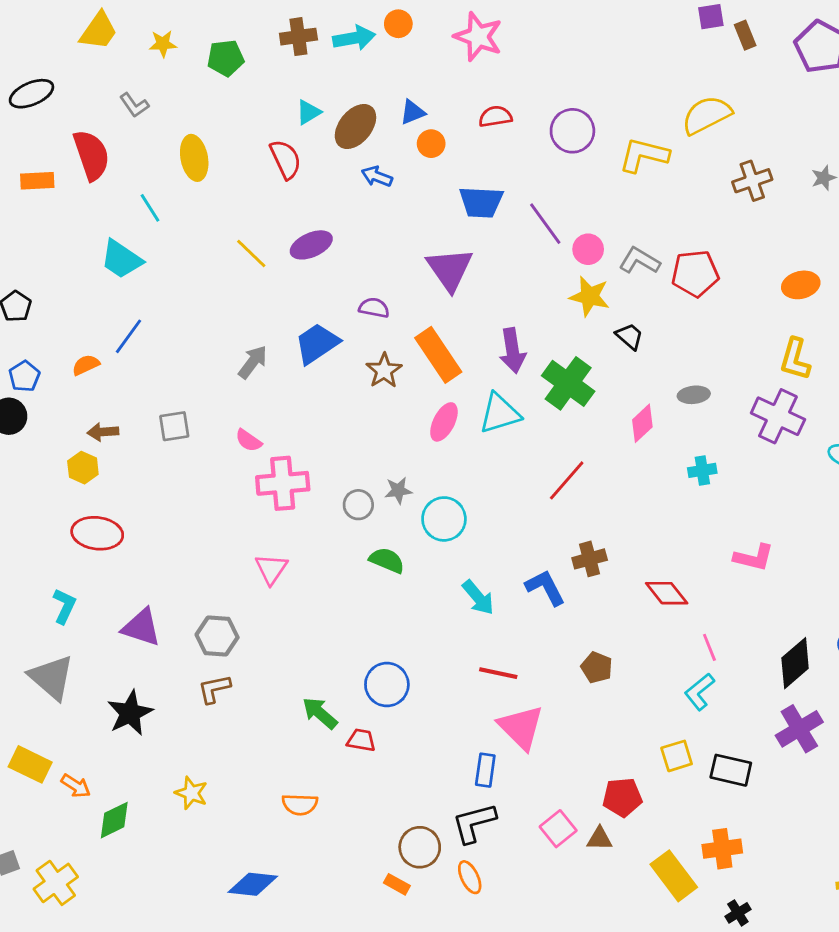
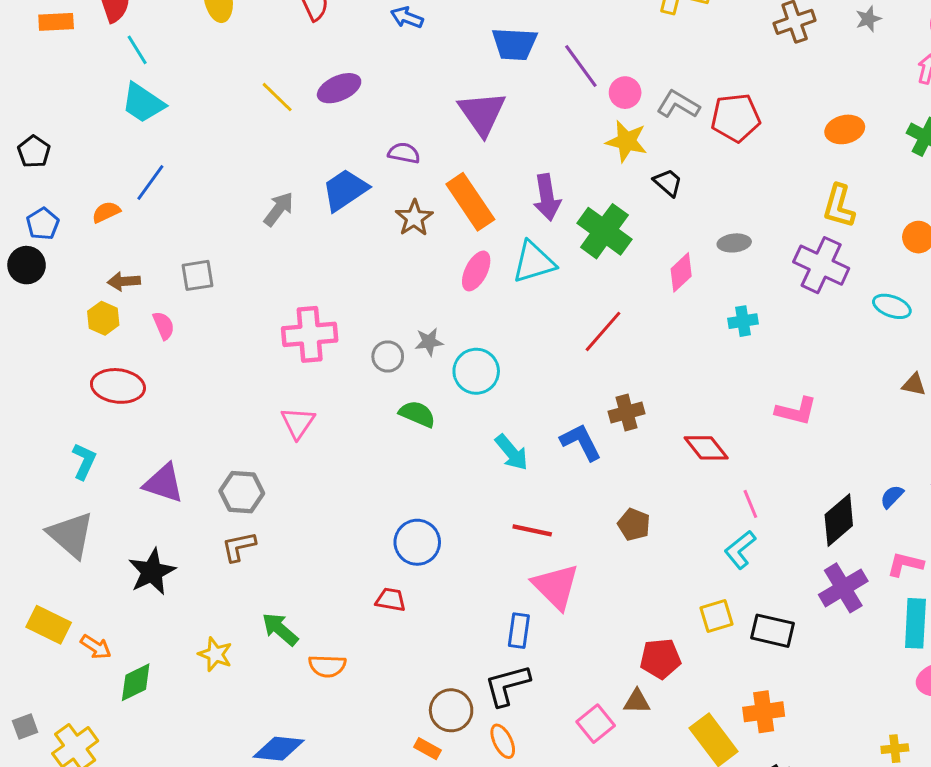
cyan line: (150, 208) -> (137, 50), moved
pink semicircle: (248, 440) -> (164, 326), moved, turned -148
green arrow: (320, 713) -> (280, 629), moved
pink square: (558, 829) -> (596, 724), moved

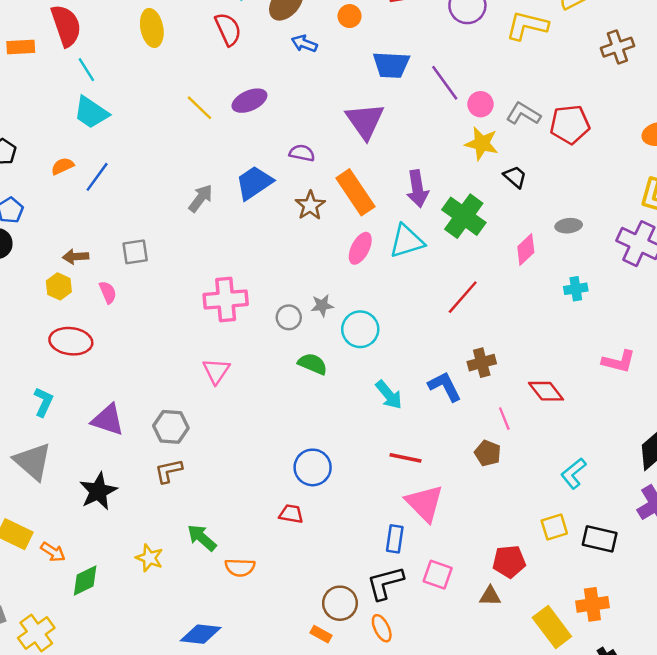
orange semicircle: (106, 212) -> (63, 166), moved
pink line: (750, 504) -> (504, 419), moved
pink square: (596, 724) -> (438, 575), moved, turned -32

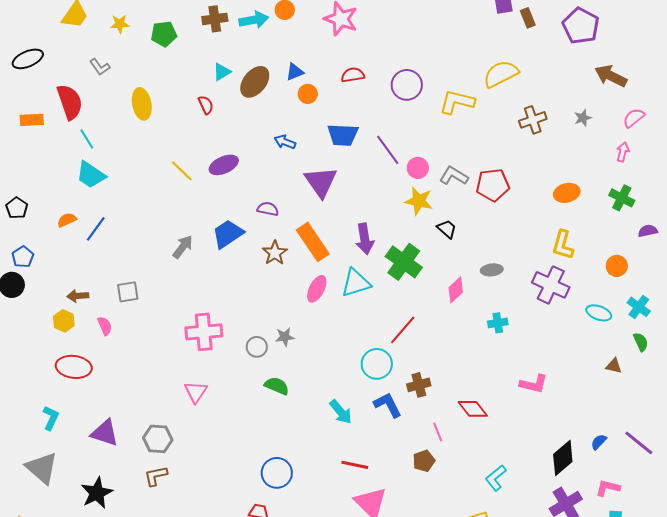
red semicircle: (228, 29) -> (206, 105), size x0.7
blue arrow: (304, 43) -> (285, 142), moved
cyan circle: (360, 329) -> (377, 364), moved
brown pentagon: (488, 453) -> (424, 461), turned 30

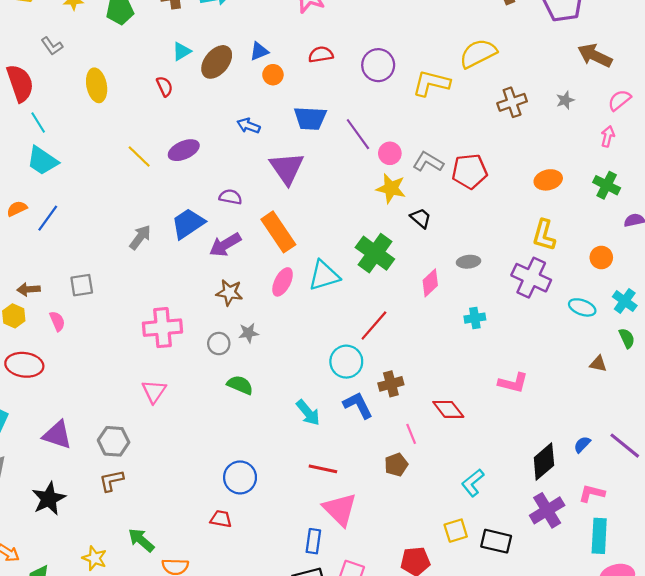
purple arrow: (365, 239) -> (225, 245), moved, turned 68
brown star: (275, 253) -> (229, 293), moved, turned -30

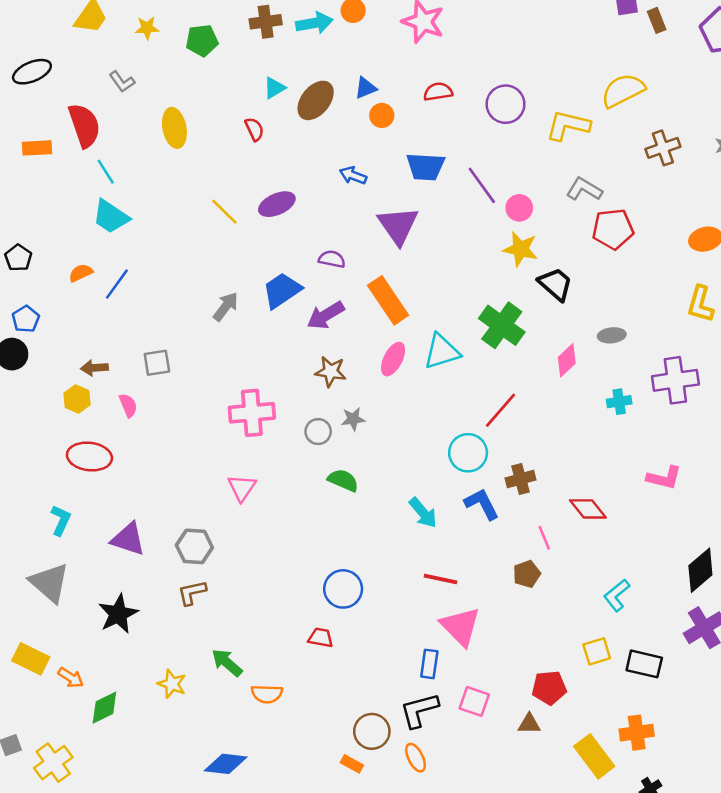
gray L-shape: (428, 162) -> (584, 189), moved
black trapezoid: (421, 218) -> (555, 284), size x1.4
purple cross: (531, 278) -> (675, 380), moved, turned -33

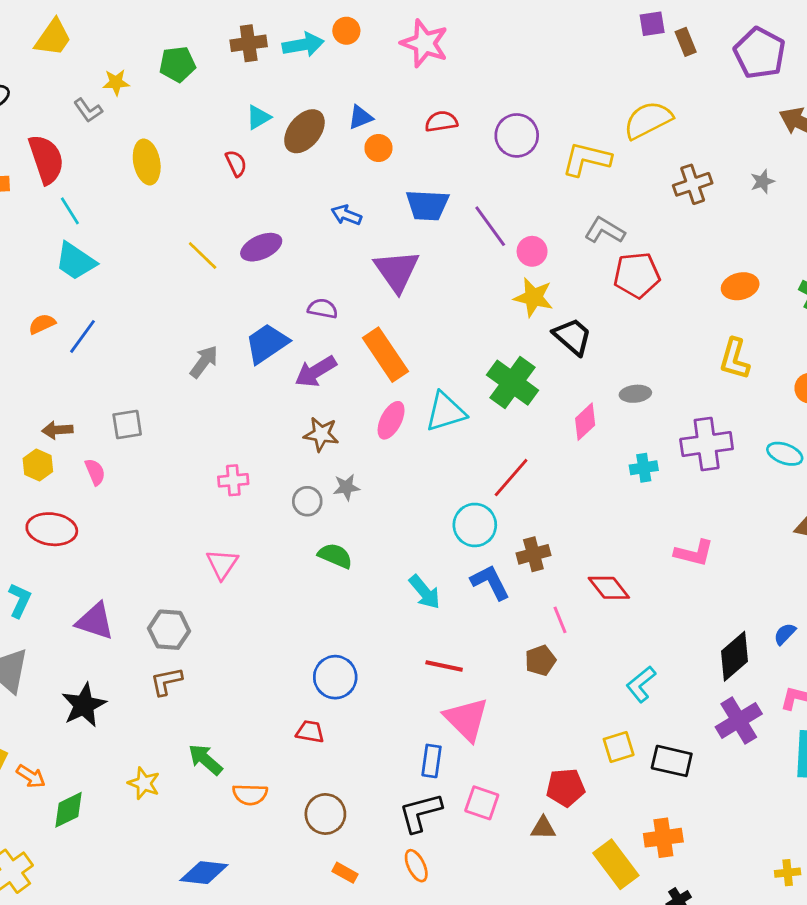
yellow star: (147, 28) -> (116, 82), moved
pink cross: (252, 413) -> (233, 480), size x0.6
brown circle: (372, 731) -> (325, 814), moved

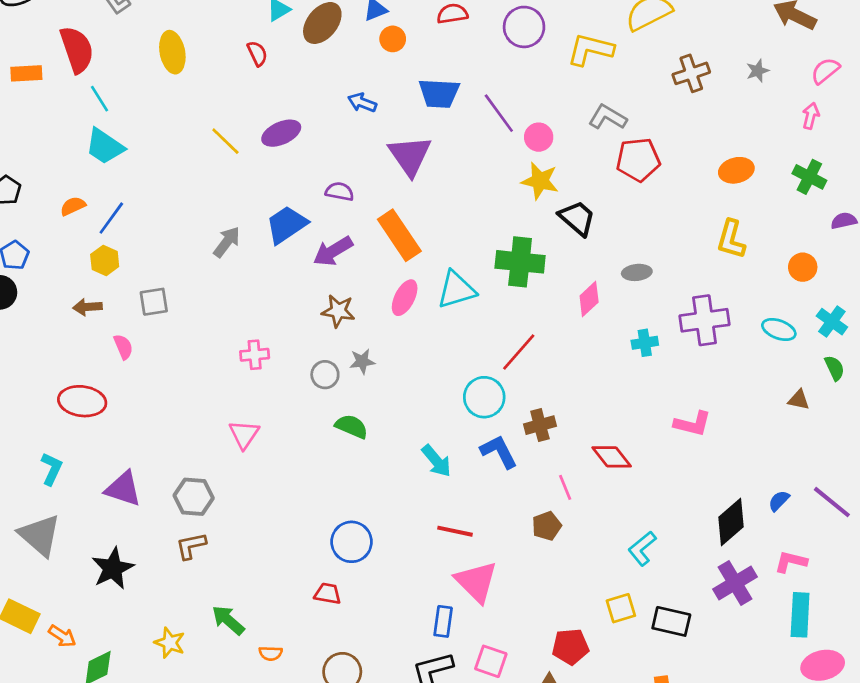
green cross: (513, 383) -> (520, 262), turned -30
yellow hexagon: (38, 465) -> (105, 261), moved
orange semicircle: (250, 794) -> (271, 653), size x0.7

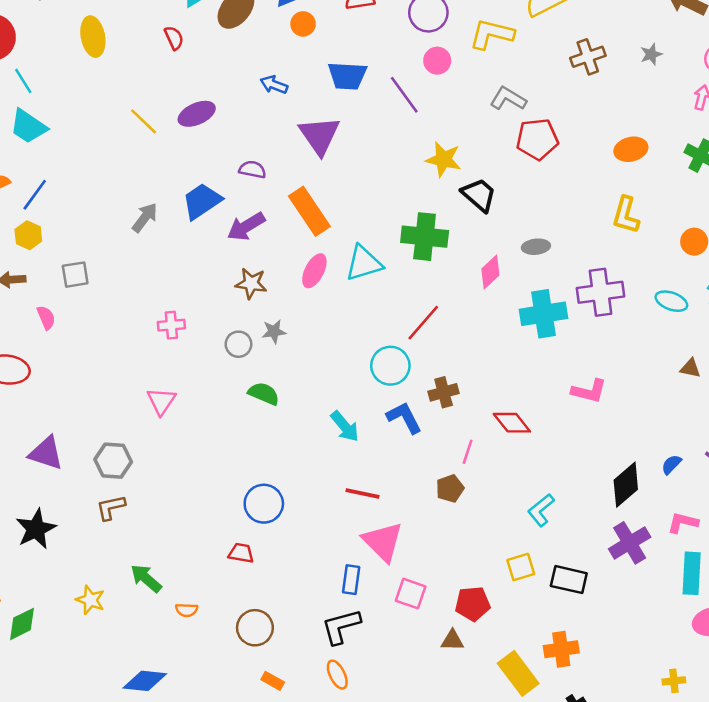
pink circle: (539, 137) -> (437, 61), moved
cyan cross: (645, 343) -> (544, 314), size x1.8
pink line: (565, 487) -> (468, 452), turned 40
pink square: (491, 661) -> (411, 594), moved

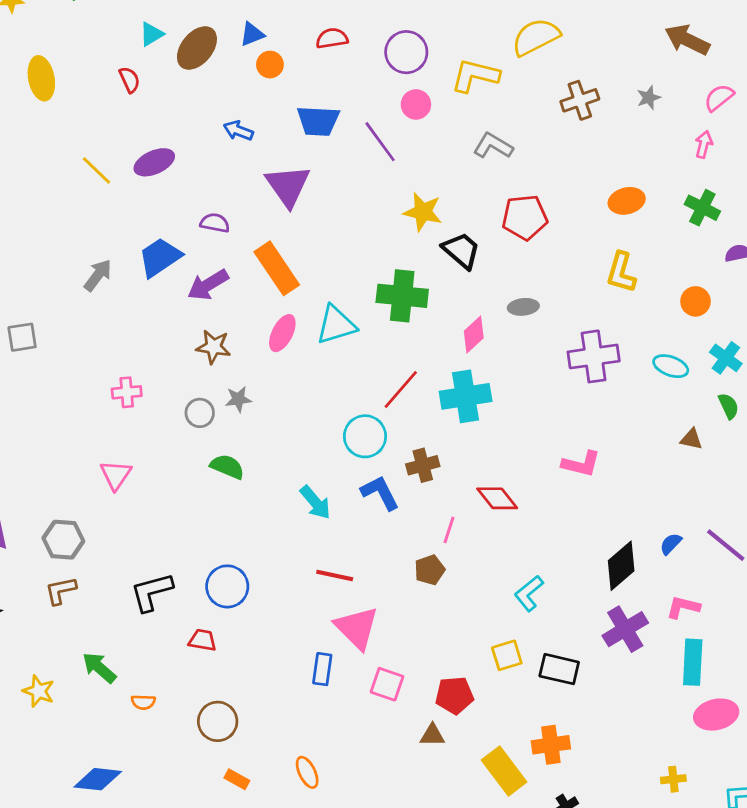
red pentagon: (537, 139) -> (525, 217), moved
cyan cross: (544, 314) -> (466, 396), moved
black L-shape: (341, 626) -> (152, 592), moved

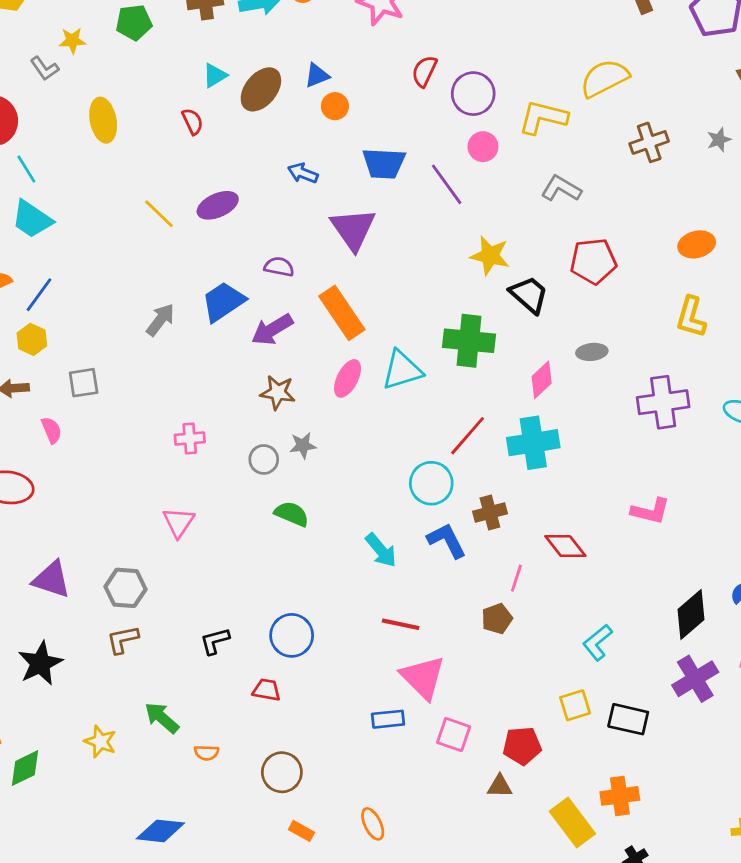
red semicircle: (332, 38) -> (424, 71), moved, turned -56
black L-shape: (152, 592) -> (215, 641), size x0.7
blue rectangle: (322, 669) -> (388, 719), turned 76

